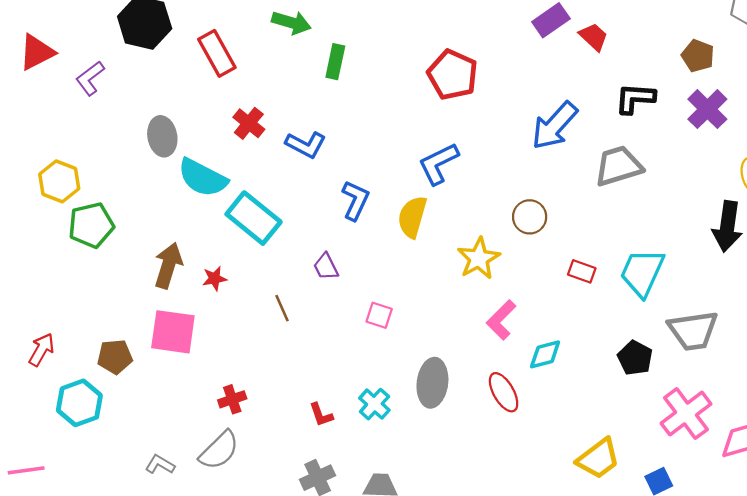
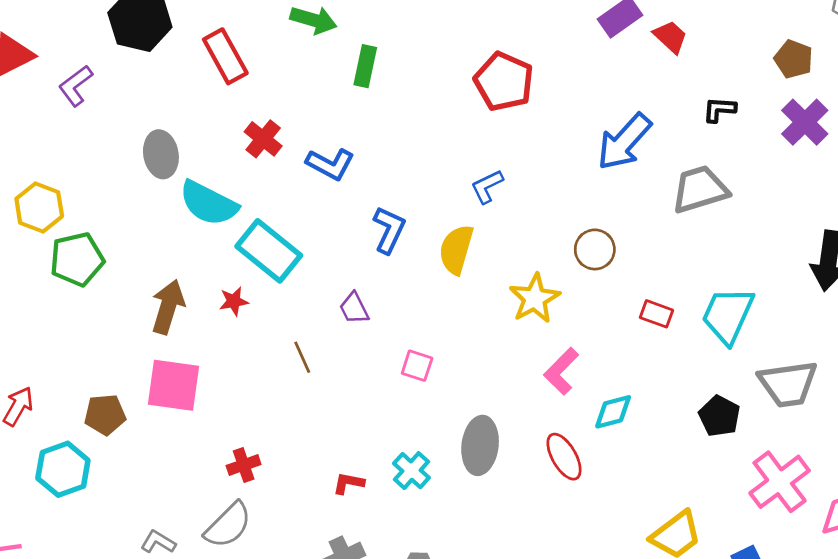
black L-shape: (635, 98) -> (719, 110), size x0.7
blue L-shape: (438, 164) -> (487, 186), size x0.7
red star: (214, 278) -> (234, 301), moved
red L-shape: (321, 415) -> (348, 483), turned 120

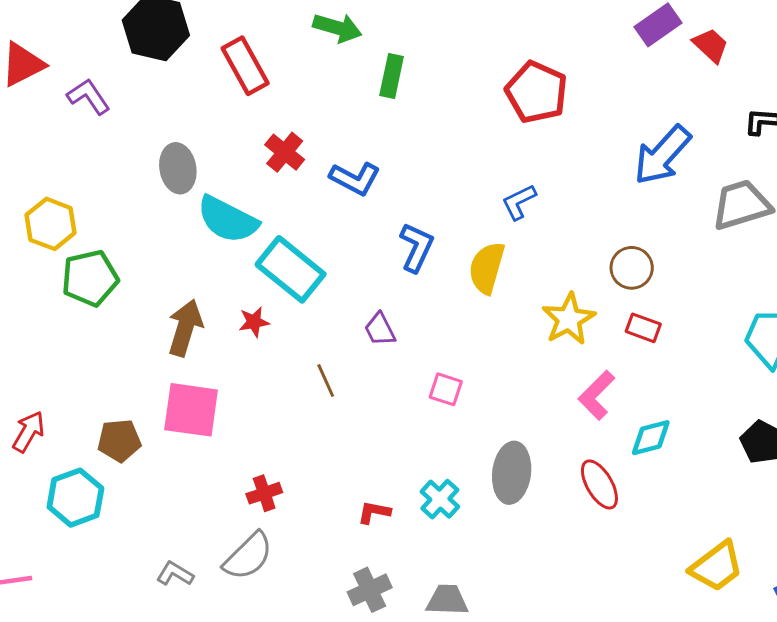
purple L-shape: (76, 86) -> (89, 97), turned 93
red rectangle: (656, 314) -> (643, 328), moved

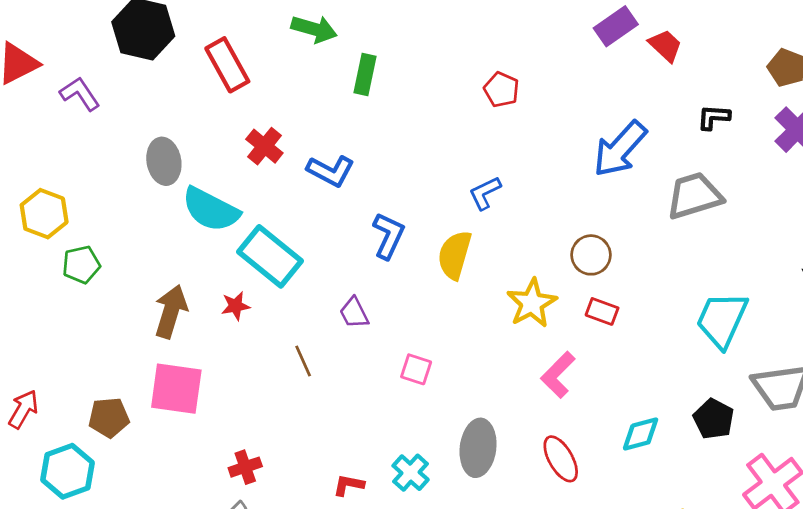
red pentagon: (536, 92) -> (501, 90), size x0.6
green pentagon: (90, 278) -> (81, 265), size x0.7
cyan diamond: (651, 438) -> (641, 434), moved

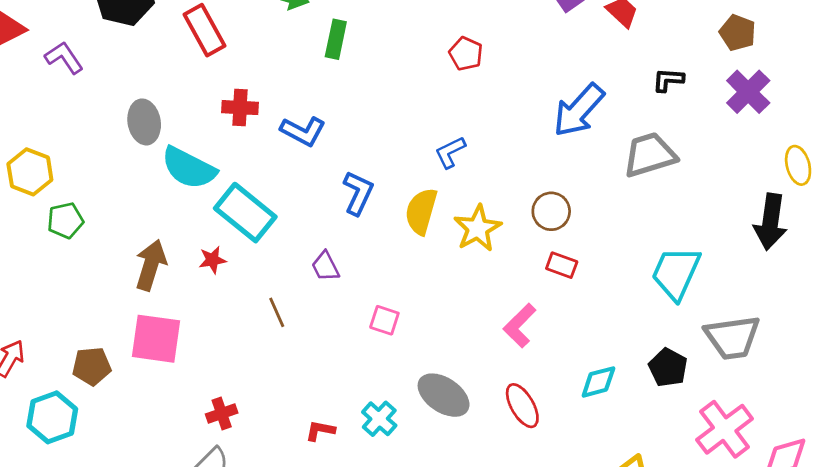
red cross: (264, 146) -> (240, 108), turned -36
yellow star: (532, 303) -> (478, 228), moved
gray ellipse: (478, 448) -> (444, 395), turned -63

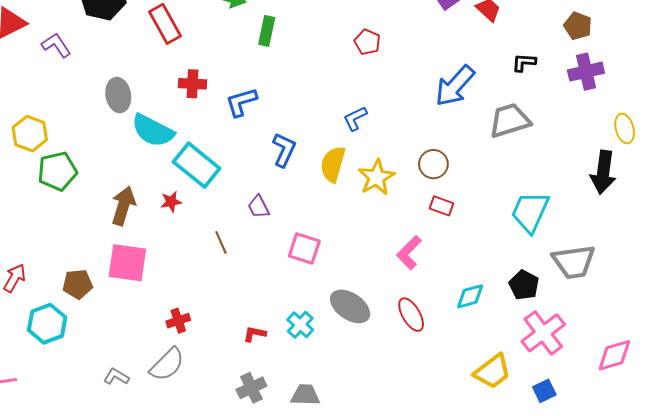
purple cross: (748, 92) -> (586, 72), turned 32
blue L-shape: (303, 131) -> (241, 102), turned 136
green pentagon: (65, 220) -> (57, 171), size x1.4
pink square: (384, 320) -> (304, 248), size x1.4
pink cross: (725, 429) -> (543, 333), moved

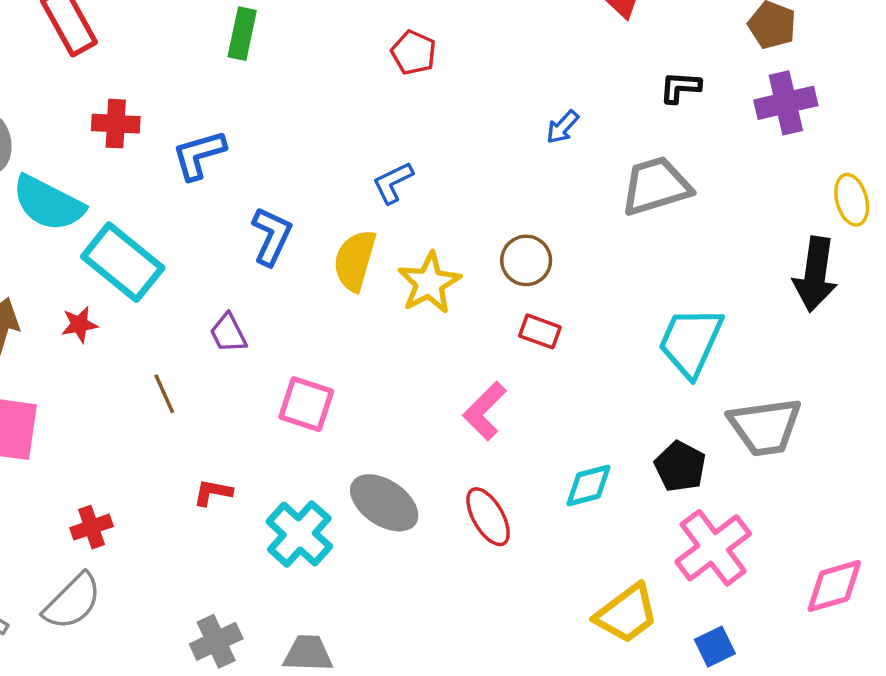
blue arrow: (455, 86) -> (562, 127), size x0.5
cyan cross: (300, 325) -> (299, 534), size x1.4
red L-shape: (255, 334) -> (213, 492), moved

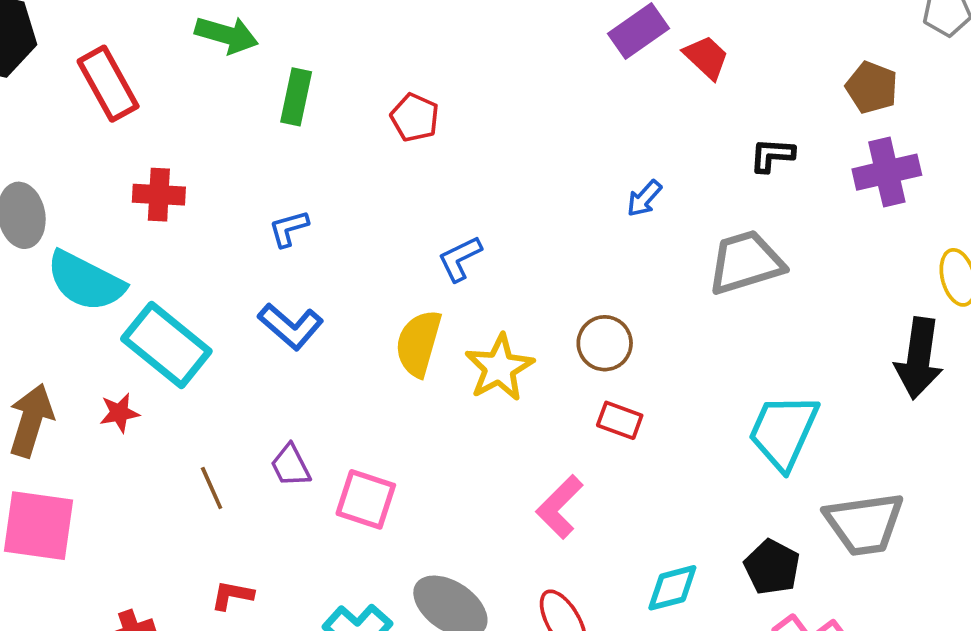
red pentagon: (414, 53) -> (415, 118), moved
blue L-shape: (199, 155) -> (289, 228), moved, size x0.7
blue L-shape: (272, 236) -> (291, 326), moved, turned 106
purple trapezoid: (228, 333) -> (291, 465), moved
red L-shape: (213, 492) -> (232, 595), moved

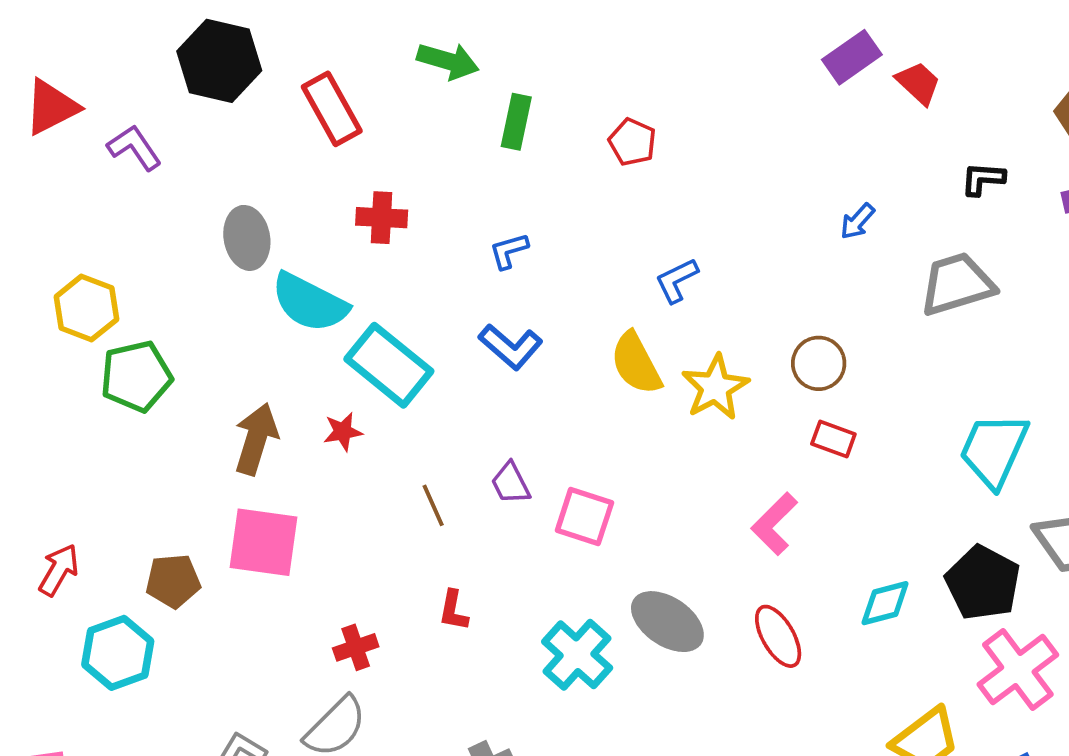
yellow semicircle: (418, 343) -> (636, 363), turned -44
black pentagon: (772, 567) -> (983, 583), size x1.4
red L-shape: (232, 595) -> (453, 611), turned -90

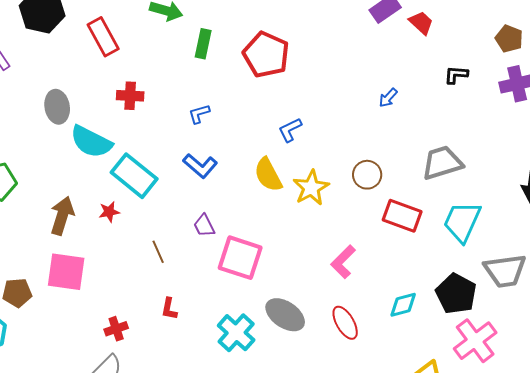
red pentagon: (632, 142) -> (266, 55), size x1.8
gray trapezoid: (957, 284) -> (442, 163), moved
red rectangle: (833, 439) -> (402, 216), moved, size x1.6
purple trapezoid: (511, 483) -> (204, 226), moved
pink square: (584, 516) -> (240, 258), size x1.4

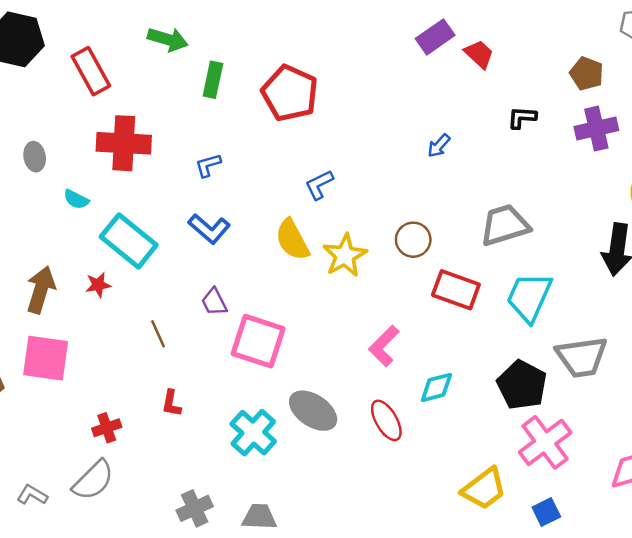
red cross: (130, 96) -> (124, 143), size x1.6
gray ellipse: (57, 107) -> (35, 157), size x0.7
cyan semicircle: (91, 142) -> (76, 199), size x0.5
cyan diamond: (403, 305) -> (436, 387), moved

